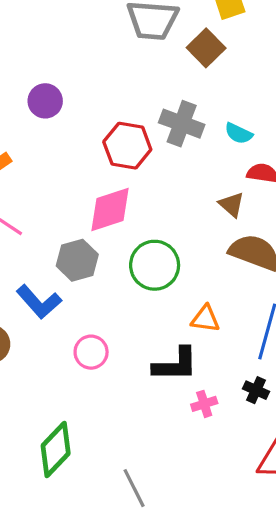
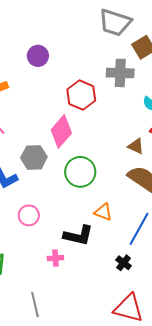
gray cross: (182, 124) -> (120, 73), moved, turned -32
brown triangle: (231, 205) -> (136, 146), turned -30
pink diamond: (110, 209) -> (61, 131), turned -44
pink cross: (204, 404) -> (55, 258), moved

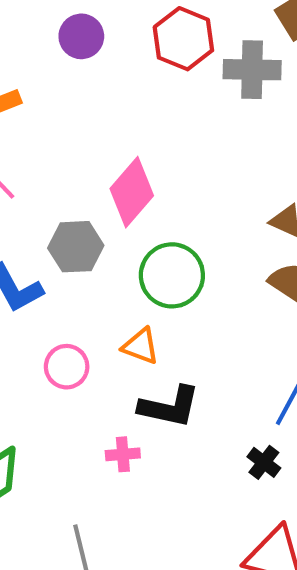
red hexagon: (81, 95) -> (183, 39), moved
orange triangle: (103, 212) -> (141, 346), moved

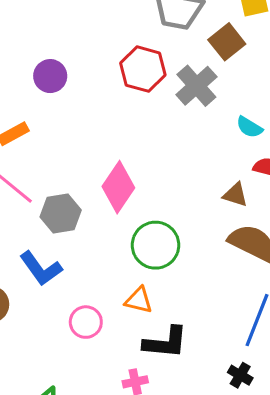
purple circle: (81, 36) -> (50, 76), moved
gray cross: (252, 70) -> (196, 86), turned -36
gray hexagon: (76, 247) -> (61, 214), moved

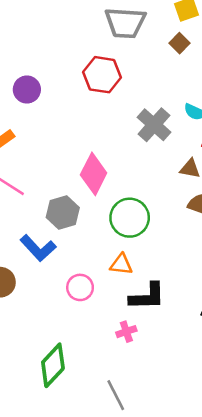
brown square: (227, 42) -> (179, 43), moved, size x0.7
gray cross: (196, 86) -> (154, 125), moved
gray hexagon: (61, 214) -> (63, 212), moved

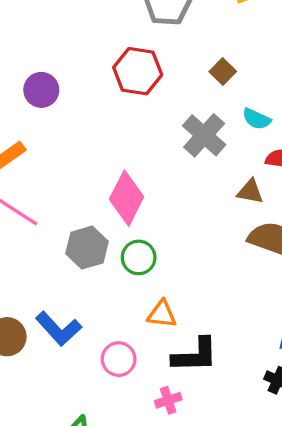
brown square: (179, 43) -> (223, 71), moved
green circle: (130, 218) -> (139, 257), moved, size x0.7
blue L-shape: (38, 248) -> (59, 329), moved
pink circle: (80, 287) -> (119, 359), moved

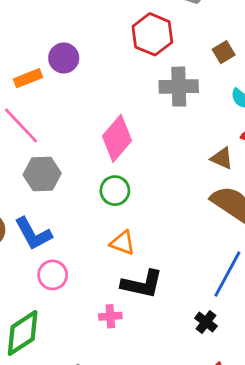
purple circle: (41, 90) -> (64, 58), moved
gray cross: (204, 135) -> (179, 87), moved, turned 33
gray hexagon: (87, 248) -> (42, 174), moved
pink circle: (119, 359) -> (53, 275), moved

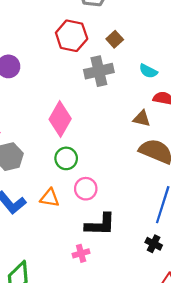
brown square: (224, 52) -> (115, 39), moved
orange triangle: (123, 243) -> (50, 198), moved
pink circle: (53, 275) -> (86, 189), moved

